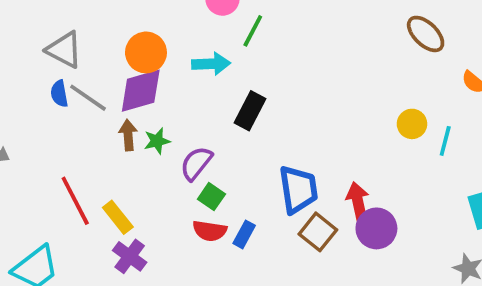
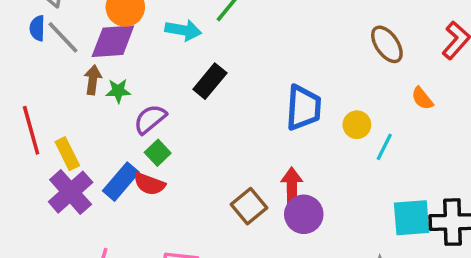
blue trapezoid: (298, 189) -> (303, 108), moved
blue rectangle: (244, 234) -> (121, 182), moved, size x1.5
purple cross: (130, 256) -> (71, 192), size x1.4

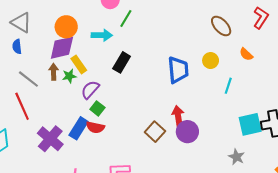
gray line: (63, 37) -> (28, 79), moved
yellow circle: (357, 125) -> (211, 61), moved
yellow rectangle: (67, 154) -> (79, 64), moved

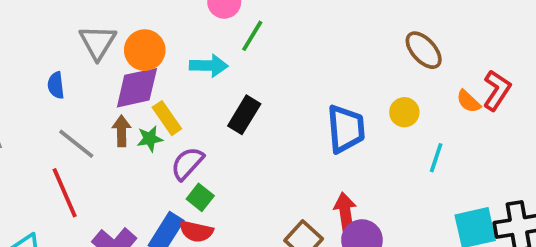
red L-shape: (261, 18) -> (497, 90), moved
gray triangle: (21, 23) -> (98, 42), moved, turned 30

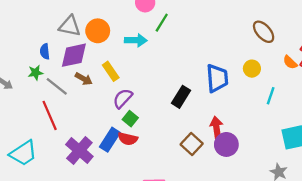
gray triangle: (98, 42) -> (70, 26), turned -50
purple diamond: (137, 88) -> (74, 55), moved
black rectangle: (244, 115) -> (181, 97), moved
brown arrow: (122, 131) -> (84, 79), turned 120
green star: (150, 139) -> (36, 73), moved

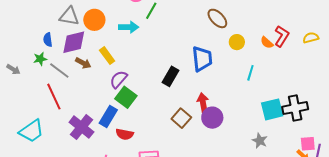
brown ellipse: (264, 32) -> (217, 18), moved
yellow circle: (252, 69) -> (237, 42), moved
green square: (130, 119) -> (126, 97), size x1.5
red semicircle: (128, 139) -> (125, 134), moved

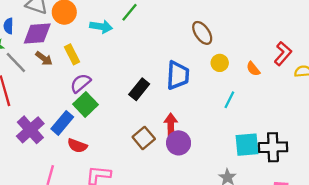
red L-shape: (282, 36) -> (283, 54), moved

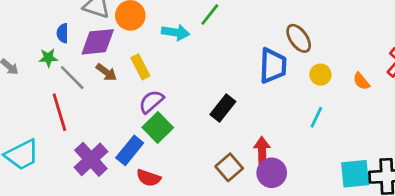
blue trapezoid: (178, 75) -> (273, 66), moved
cyan line: (229, 100) -> (316, 117), moved

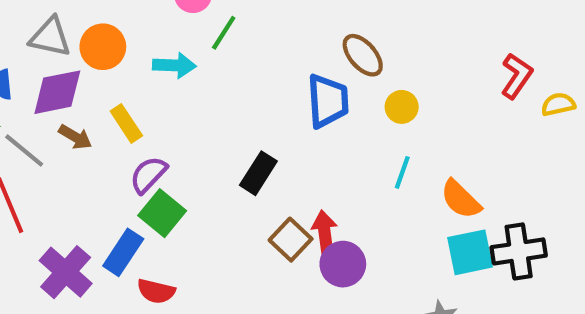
orange semicircle: (361, 81) -> (461, 199), moved, size x1.5
brown square: (229, 167) -> (291, 240), moved

